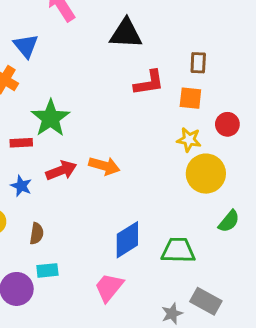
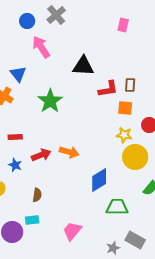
red L-shape: (149, 83) -> (108, 89), moved
green star: (50, 118) -> (50, 101), moved
brown semicircle: (37, 234) -> (37, 195), moved
blue diamond: (127, 240) -> (99, 180), moved

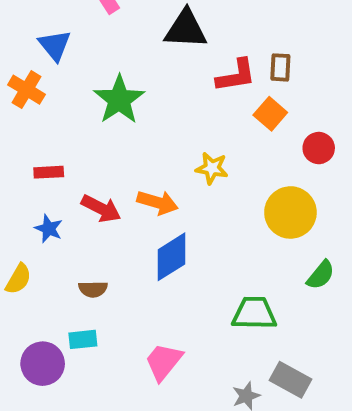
orange square: (125, 108) -> (270, 114), turned 35
yellow star: (124, 135) -> (212, 168), moved
red arrow: (41, 155) -> (101, 208), turned 48
blue diamond: (99, 180) -> (172, 257), moved
brown semicircle: (37, 195) -> (93, 289), turned 80

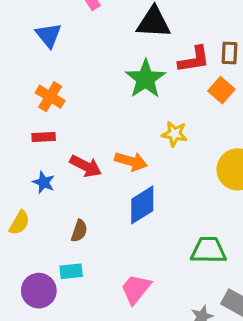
orange cross: (26, 90) -> (50, 97), moved
green star: (119, 100) -> (145, 79), moved
brown semicircle: (93, 289) -> (79, 231), turned -70

